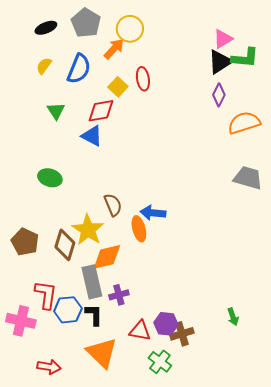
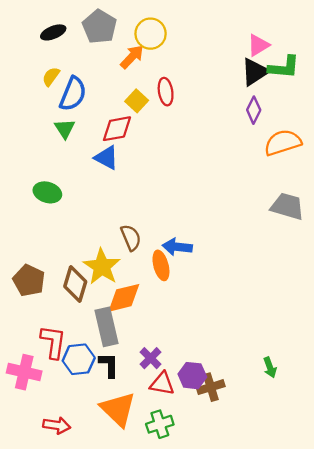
blue semicircle: (79, 69) -> (73, 94), moved
green ellipse: (50, 178) -> (47, 192), moved
purple cross: (119, 295) -> (151, 358), moved, turned -30
green cross: (160, 362) -> (160, 424), moved, turned 35

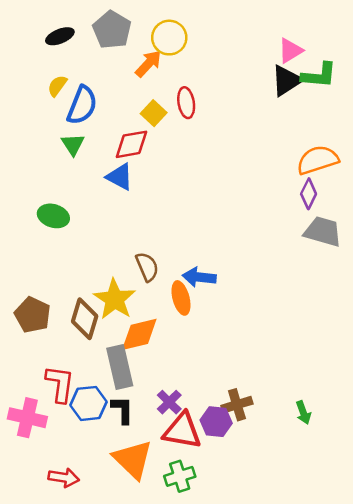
purple diamond: (254, 110) -> (309, 194), moved
red triangle: (162, 384) -> (182, 431), size x1.4
brown cross: (211, 387) -> (237, 405), moved

